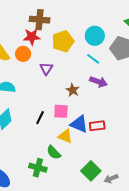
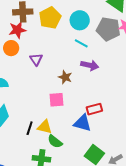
yellow pentagon: (63, 41) -> (50, 18), moved
black line: (40, 118) -> (30, 128), moved
blue triangle: (79, 124) -> (82, 123), moved
yellow triangle: (65, 136) -> (45, 127), moved

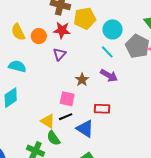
red star: (17, 30) -> (62, 30), moved
red rectangle: (94, 109) -> (102, 109), moved
black line: (30, 128) -> (66, 117), moved, turned 32

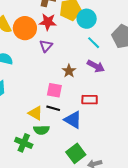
cyan circle: (113, 29) -> (87, 19), moved
orange circle: (39, 36) -> (25, 28), size x1.5
black line: (66, 117) -> (53, 108), turned 40
green semicircle: (53, 138) -> (41, 130), turned -56

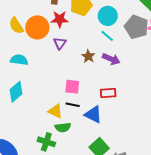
cyan circle: (87, 19) -> (108, 16), moved
brown star: (69, 71) -> (88, 56), moved

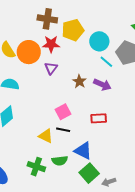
cyan line: (107, 36) -> (106, 62), moved
pink square: (72, 87) -> (63, 112), turned -35
blue triangle: (93, 114) -> (83, 151), moved
green semicircle: (63, 127) -> (60, 161), moved

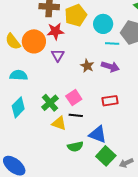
cyan line: (106, 62) -> (112, 44), turned -32
green cross: (36, 167) -> (50, 103), moved, turned 36

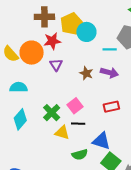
cyan circle: (103, 24) -> (86, 32), moved

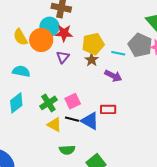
yellow pentagon: (71, 24) -> (93, 44), moved
cyan circle: (86, 32) -> (49, 27), moved
brown star: (86, 73) -> (92, 60), moved
blue triangle: (101, 141) -> (90, 121), moved

